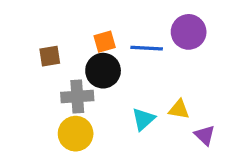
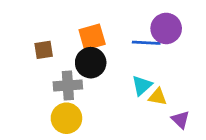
orange square: (105, 42) -> (92, 37), size x1.4
blue line: (147, 48) -> (146, 43), moved
cyan triangle: (143, 119) -> (142, 85), moved

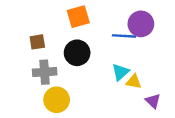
orange square: (92, 37) -> (78, 17), moved
gray cross: (68, 85) -> (45, 72), moved

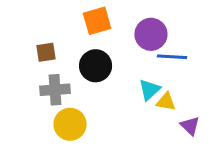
purple circle: (141, 24) -> (151, 34), moved
blue line: (124, 36) -> (172, 57), moved

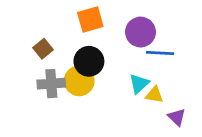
brown square: (46, 52) -> (43, 49), turned -30
yellow circle: (70, 124) -> (79, 81), moved

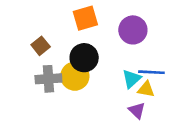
blue line: (160, 53) -> (151, 72), moved
purple triangle: (177, 117) -> (137, 110), moved

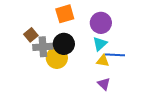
gray cross: (48, 79) -> (43, 47), moved
cyan triangle: (132, 79) -> (100, 44), moved
yellow triangle: (146, 89) -> (103, 61), moved

